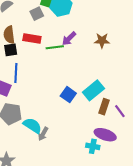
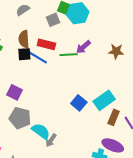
blue line: (16, 73) -> (38, 58), moved, turned -66

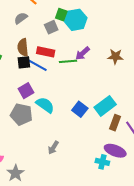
purple square: (15, 92) -> (26, 91), moved, turned 35
gray pentagon: (20, 118) -> (21, 114), moved
cyan semicircle: (41, 131) -> (45, 105), moved

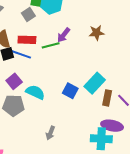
cyan cross: (102, 162) -> (101, 139), size x1.5

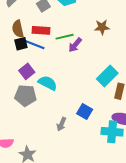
brown star: (97, 33) -> (102, 27), moved
purple arrow: (64, 35) -> (75, 45), moved
blue square: (70, 91) -> (85, 112), moved

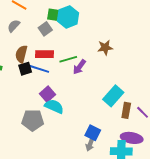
brown semicircle: (18, 29) -> (21, 54), turned 30
purple square: (27, 71) -> (48, 94), moved
gray arrow: (61, 124) -> (90, 144), moved

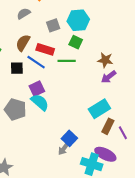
green square: (54, 15) -> (76, 42), moved
purple arrow: (79, 67) -> (109, 77), moved
black square: (25, 69) -> (17, 68), moved

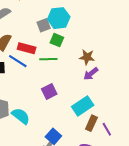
gray square: (53, 25) -> (44, 25), moved
purple square: (37, 89) -> (49, 91), moved
cyan semicircle: (40, 102) -> (21, 116), moved

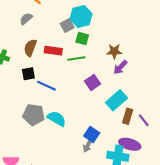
blue line: (18, 61) -> (46, 86), moved
purple square: (49, 91) -> (92, 82), moved

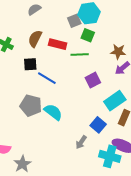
blue square: (92, 134) -> (98, 125), moved

